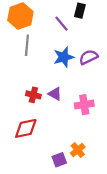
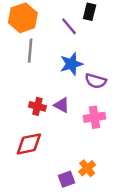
purple semicircle: (88, 57) -> (96, 81), moved, turned -138

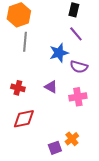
purple line: (69, 26) -> (76, 34), moved
red cross: (37, 106) -> (18, 88), moved

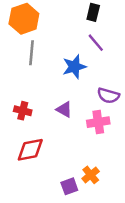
purple semicircle: (79, 67) -> (108, 96), moved

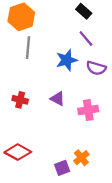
black rectangle: (93, 12) -> (84, 11), turned -63
purple semicircle: (108, 96) -> (96, 68), moved
red diamond: (30, 150) -> (18, 152), moved, turned 40

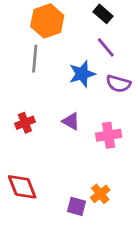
orange hexagon: (21, 17) -> (47, 21), moved
red cross: (20, 100) -> (25, 123), turned -35
red diamond: (18, 152) -> (22, 187), turned 40
purple square: (62, 168) -> (77, 206), turned 35

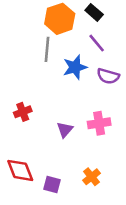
orange hexagon: (47, 21) -> (60, 19), moved
gray line: (35, 59) -> (47, 49), moved
purple triangle: (71, 121) -> (65, 130), moved, turned 42
purple square: (77, 206) -> (52, 184), moved

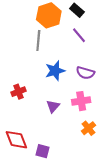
blue star: (75, 67) -> (55, 71), moved
purple semicircle: (108, 76) -> (85, 73), moved
orange cross: (92, 177) -> (88, 128), moved

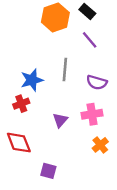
gray line: (38, 40) -> (65, 69), moved
blue star: (55, 71) -> (32, 80), moved
red diamond: (16, 140) -> (19, 143), moved

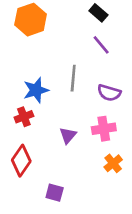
orange hexagon: (55, 17) -> (31, 20), moved
red diamond: (19, 143) -> (21, 161), turned 56

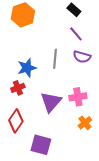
purple semicircle: (109, 93) -> (82, 57), moved
purple triangle: (68, 135) -> (51, 102), size x1.6
purple square: (55, 193) -> (41, 145), size x1.5

